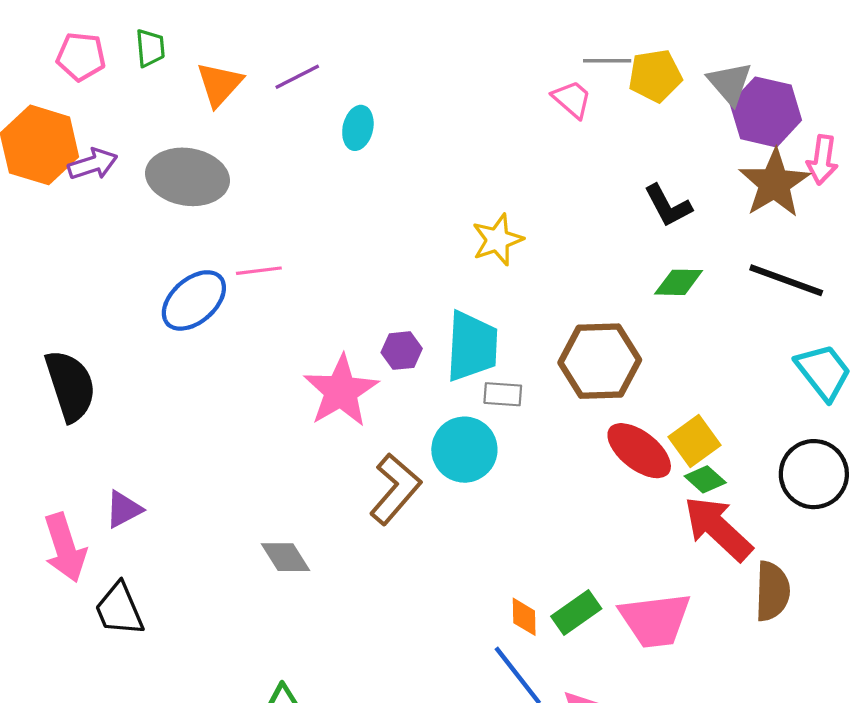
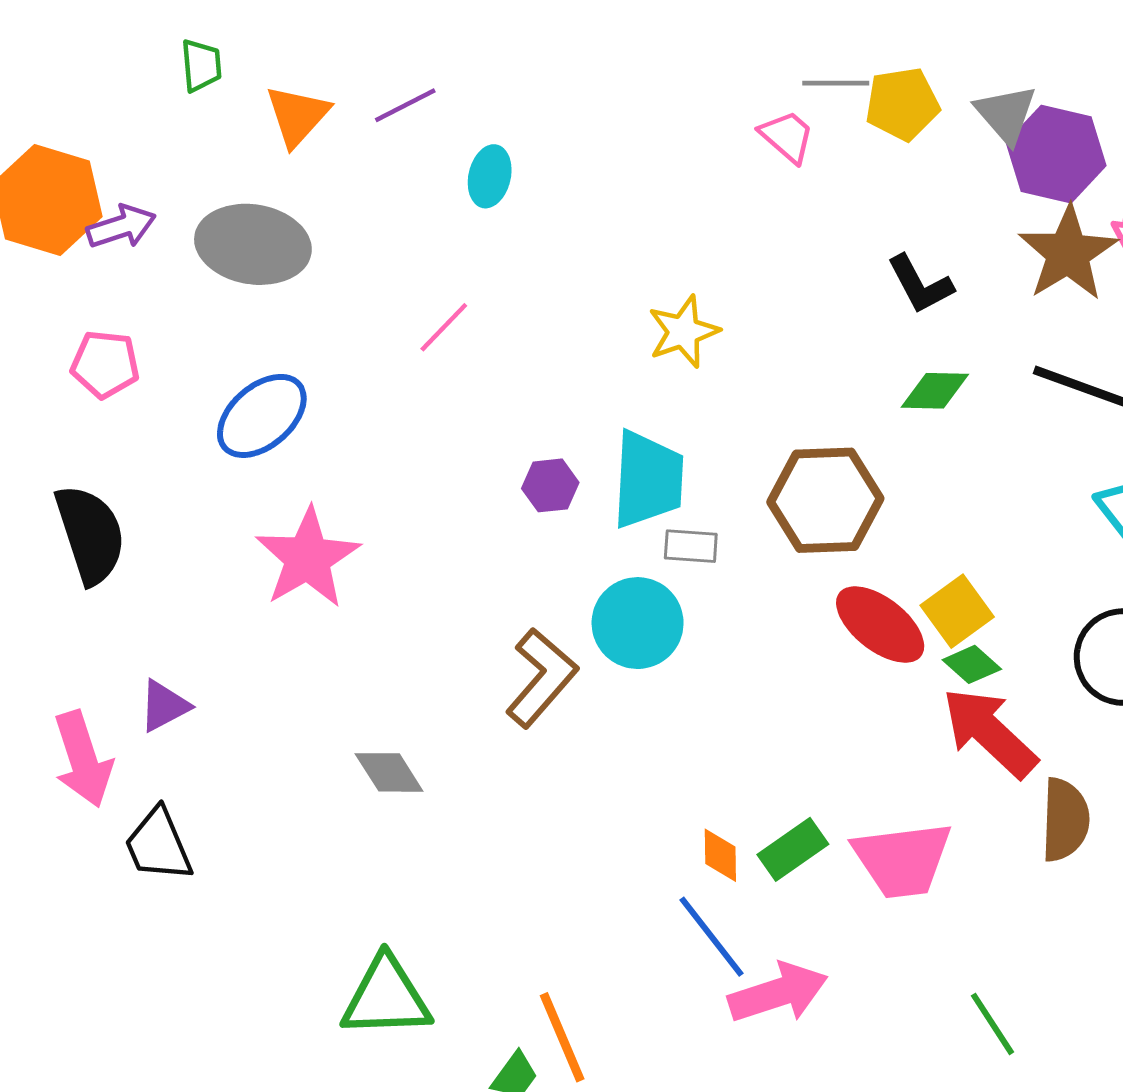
pink pentagon: (81, 57) -> (105, 364), moved
pink line: (259, 271) -> (444, 327), moved, turned -39
pink star: (341, 391) -> (308, 558), moved

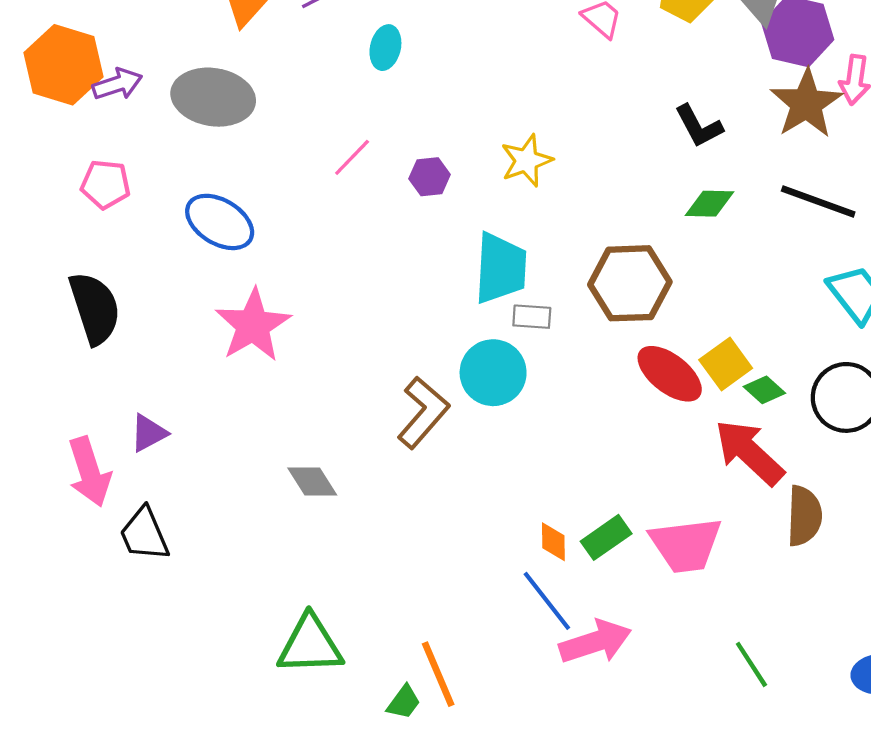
blue ellipse: (262, 416) -> (220, 222), turned 72
purple hexagon: (550, 485) -> (430, 177), moved
green diamond: (972, 664) -> (764, 390), moved

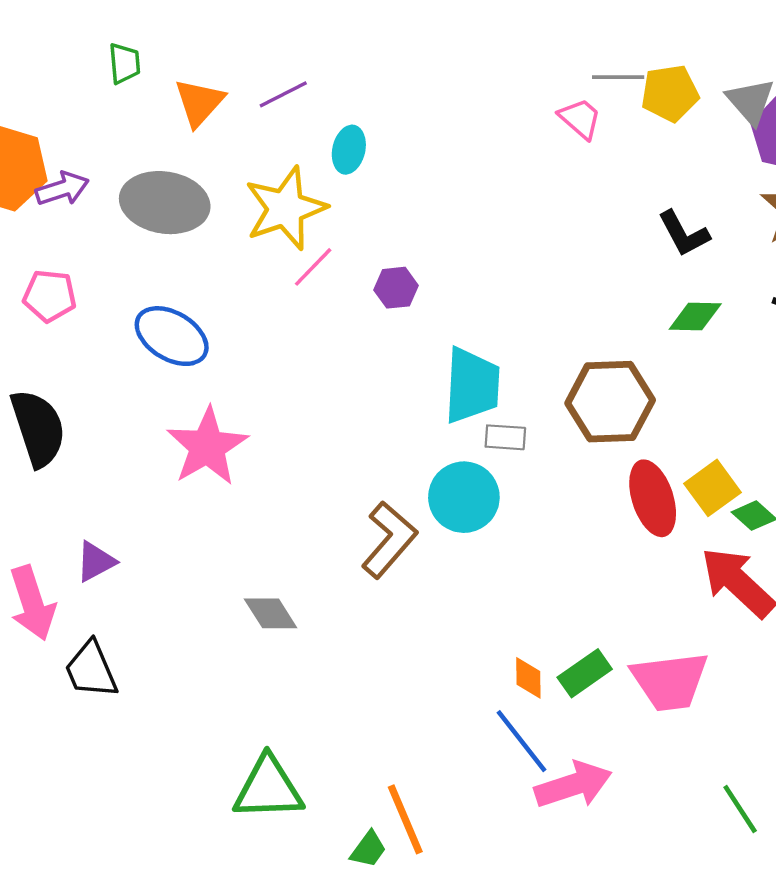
yellow star: (526, 161) -> (286, 208), moved, size x1.5
red ellipse: (670, 374) -> (653, 498), turned 34

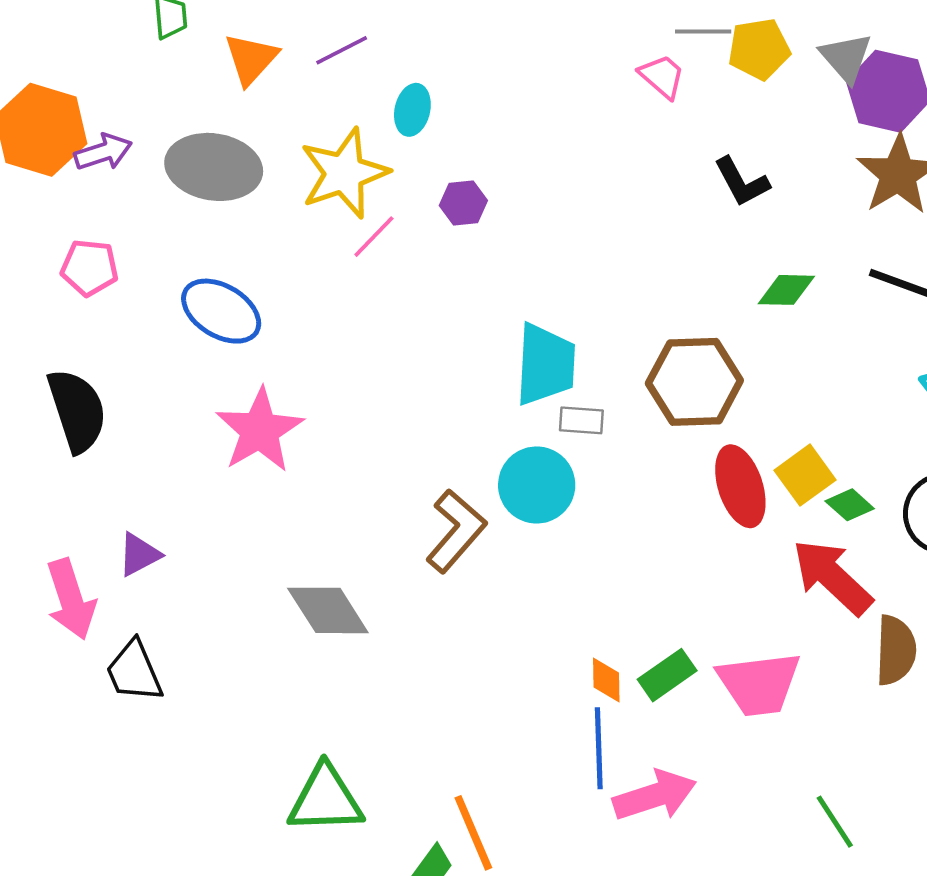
black L-shape: (684, 234) -> (742, 182), moved
purple hexagon: (396, 288) -> (463, 203), moved
gray diamond: (271, 613) -> (328, 610), size x1.4
blue line: (521, 741) -> (599, 748), turned 36

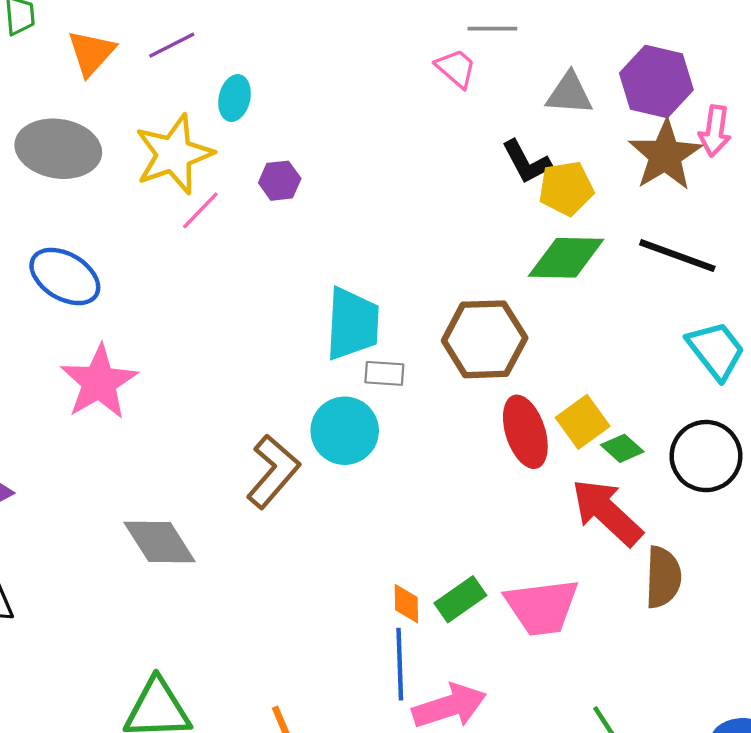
yellow pentagon: (759, 49) -> (566, 188), moved
gray triangle: (846, 58) -> (569, 94), moved, turned -45
green diamond: (786, 290) -> (566, 258), size x1.5

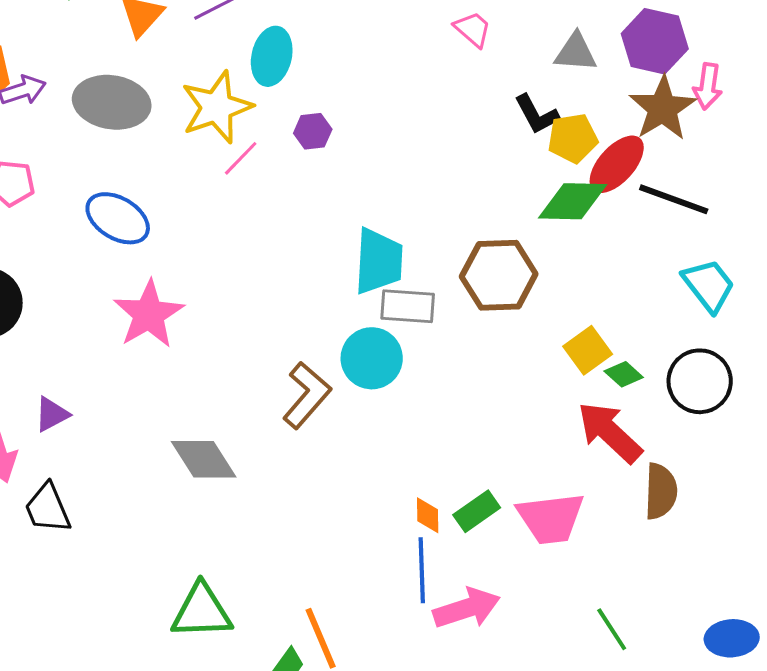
cyan ellipse: (235, 98) -> (272, 56), size x1.4
gray rectangle: (384, 373) -> (408, 306), size x1.5
red ellipse: (525, 432) -> (617, 164), moved, turned 60

